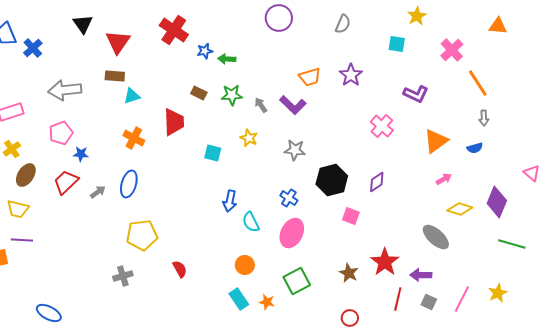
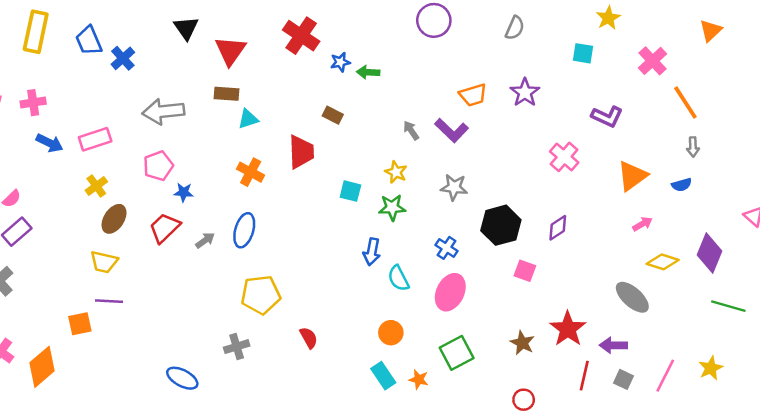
orange triangle: (498, 26) -> (711, 31), turned -48
green star: (232, 95) -> (392, 208), moved
blue ellipse: (49, 313) -> (182, 378), moved

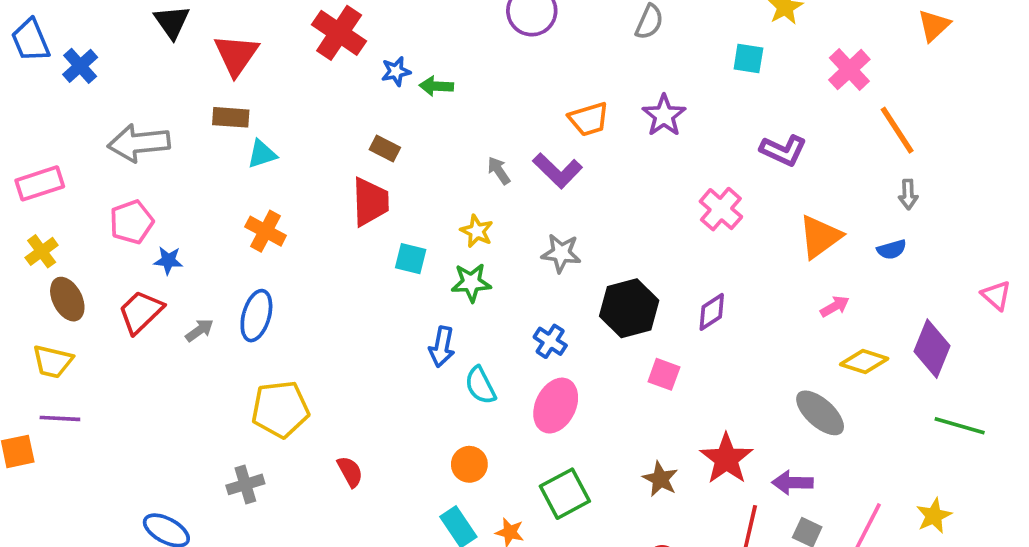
red trapezoid: (301, 152) -> (370, 202), moved
brown ellipse: (114, 219) -> (67, 299), turned -60

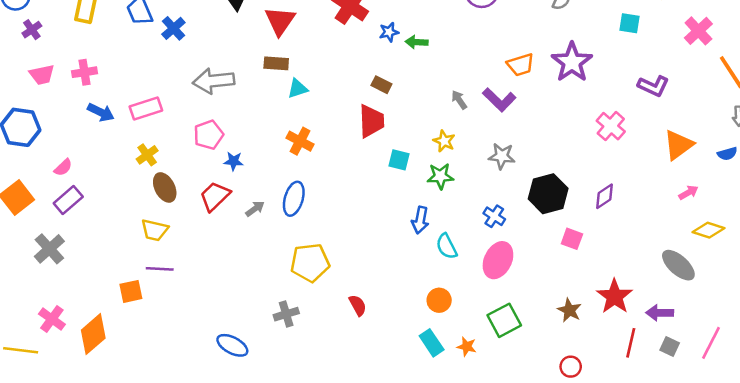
purple star: (664, 115) -> (572, 62), size x1.4

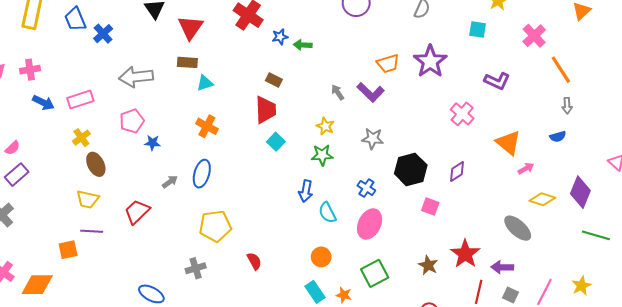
orange triangle: (678, 145) -> (508, 143), moved, turned -44
cyan square: (399, 160) -> (276, 142), moved, turned 30
red trapezoid: (215, 196) -> (137, 212), moved
orange diamond: (93, 334) -> (37, 285), turned 40

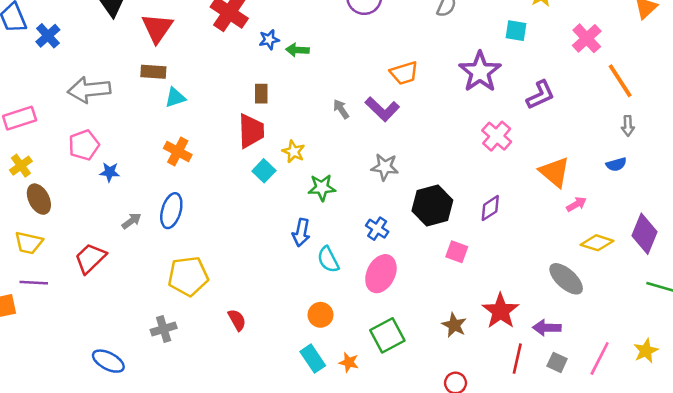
purple star: (430, 61) -> (480, 72), moved
brown rectangle: (274, 80) -> (261, 94), turned 63
purple L-shape: (497, 81) -> (540, 95), turned -50
yellow star: (325, 126) -> (293, 152), moved

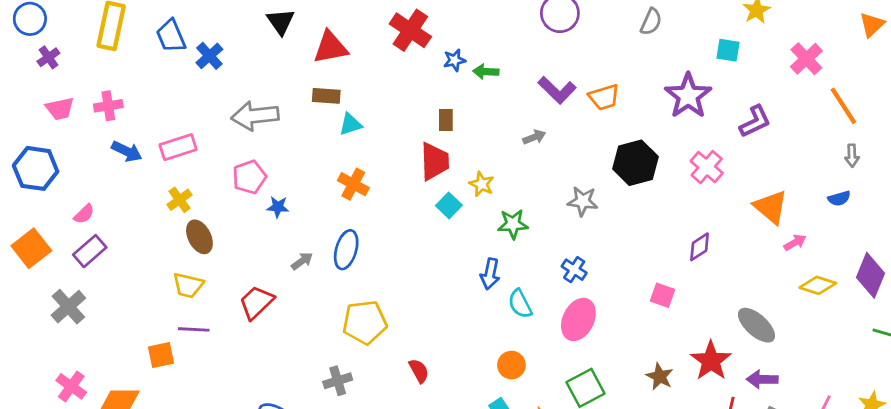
red triangle: (157, 28) -> (331, 47), turned 44
gray arrow: (341, 109) -> (534, 137), turned 102
purple L-shape: (382, 109) -> (557, 90), moved
black hexagon: (432, 206) -> (635, 163), moved
gray ellipse: (566, 279) -> (757, 325), moved

